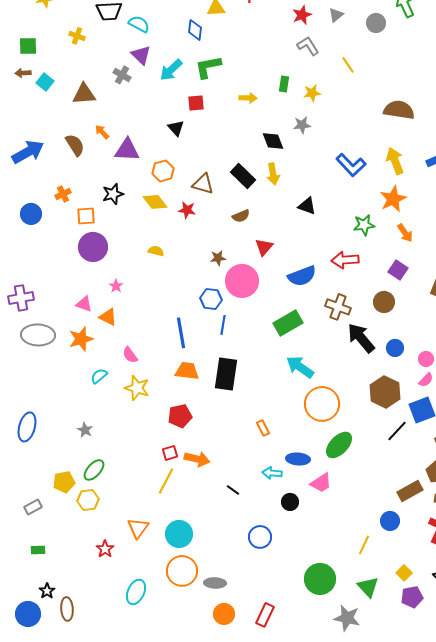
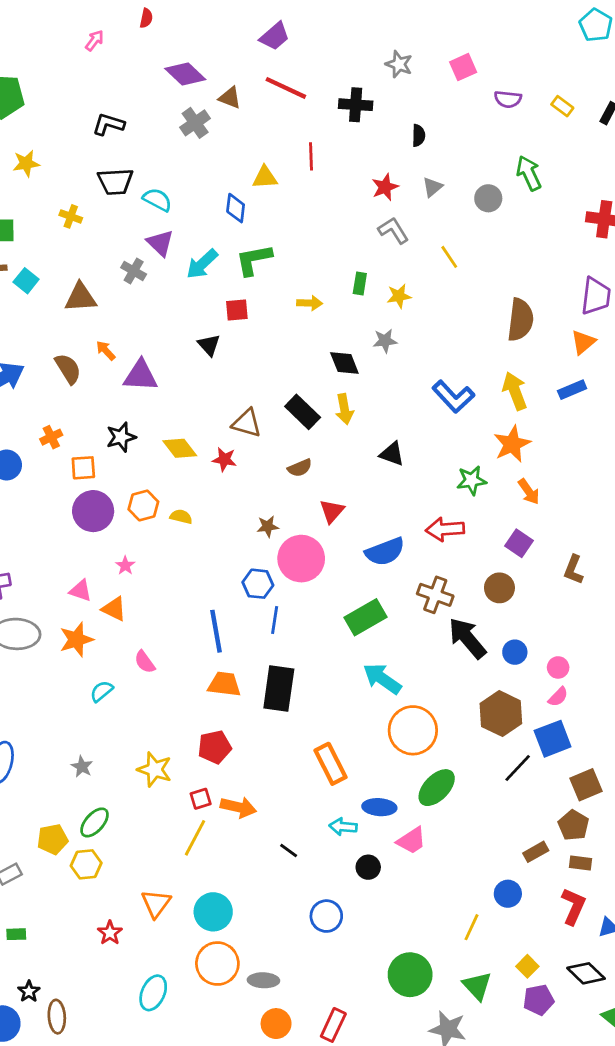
brown semicircle: (399, 110) -> (520, 320), turned 88
orange hexagon: (163, 171) -> (143, 506), moved
yellow star: (137, 388) -> (155, 769), moved
orange rectangle: (263, 428) -> (330, 764), size x1.8
brown rectangle: (410, 491) -> (536, 852), size x0.7

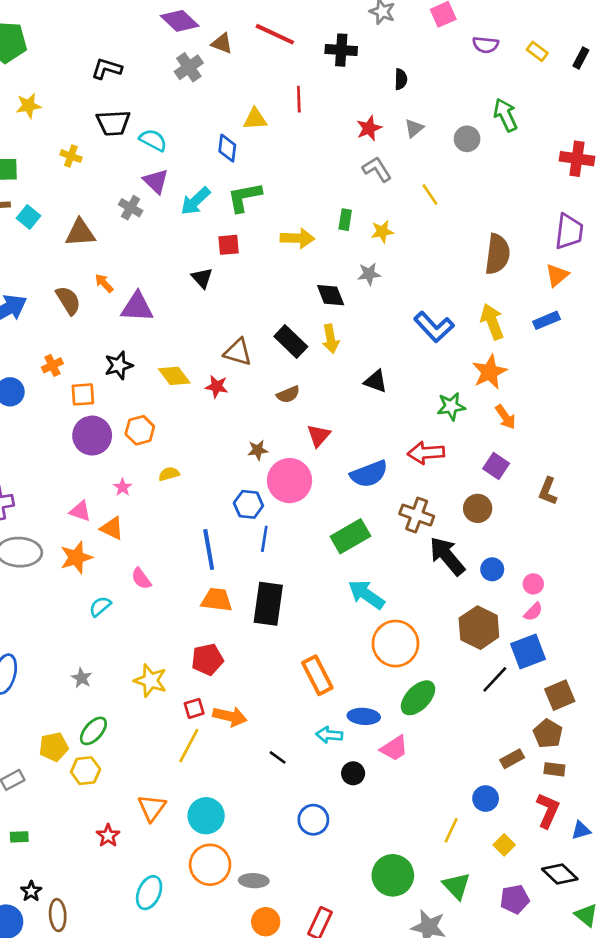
yellow arrow: (310, 303) -> (297, 238), size x1.4
yellow semicircle: (181, 517) -> (169, 474), moved, turned -30
yellow square: (527, 966) -> (504, 845), moved

